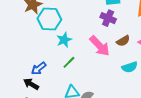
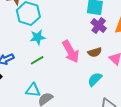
purple cross: (108, 18) -> (99, 25), moved
cyan semicircle: (130, 67) -> (95, 79), turned 140

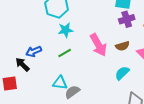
purple cross: (99, 25) -> (127, 19), turned 35

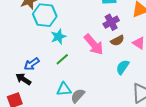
purple cross: (127, 19) -> (111, 22), moved

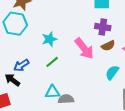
cyan hexagon: (45, 15) -> (15, 24), moved
purple cross: (111, 22) -> (103, 27), turned 35
gray semicircle: (78, 96) -> (66, 99), turned 42

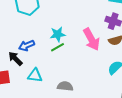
cyan star: (49, 39) -> (58, 34), moved
cyan triangle: (52, 92) -> (35, 75), moved

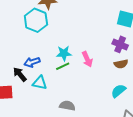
pink arrow: (91, 39) -> (87, 59), moved, size x0.7
cyan triangle: (35, 75) -> (40, 83), moved

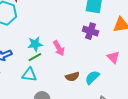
brown semicircle: (121, 64) -> (72, 77), moved
cyan triangle: (40, 83) -> (29, 75), moved

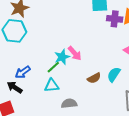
purple cross: (91, 31) -> (115, 19), moved
cyan star: (35, 44) -> (62, 57), moved

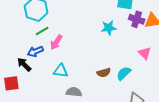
pink arrow: (75, 53) -> (56, 42), moved, turned 63
cyan star: (62, 57) -> (109, 28), moved
green line: (53, 67) -> (42, 31), moved

